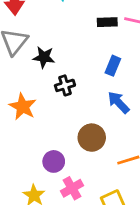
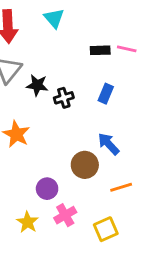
black cross: (65, 85) -> (64, 98), moved
blue arrow: (118, 102) -> (109, 144), moved

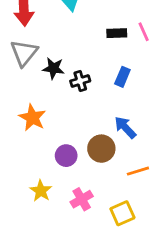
pink line: (127, 49) -> (144, 32), turned 54
purple circle: (47, 189) -> (66, 156), moved
yellow star: (28, 222) -> (41, 191), moved

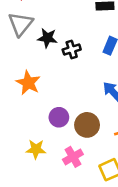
brown circle: (101, 149) -> (87, 125), moved
yellow star: (41, 191) -> (36, 149), turned -30

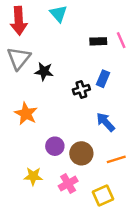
black cross: (72, 49) -> (81, 90), moved

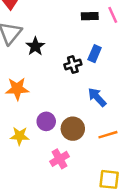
black star: (44, 71) -> (35, 46), turned 30
orange star: (26, 114) -> (17, 89), turned -30
yellow star: (33, 176) -> (20, 136), moved
yellow square: (103, 196) -> (109, 179), moved, turned 30

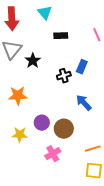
black rectangle: (90, 16) -> (61, 36), moved
orange line: (108, 135) -> (93, 149), moved

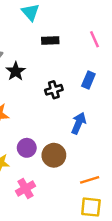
blue rectangle: (82, 67) -> (88, 80), moved
blue arrow: (84, 103) -> (79, 123), turned 66
pink cross: (53, 154) -> (26, 189), moved

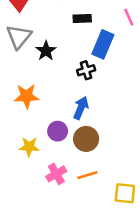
blue rectangle: (88, 80) -> (103, 44), moved, size x1.5
blue arrow: (79, 123) -> (81, 108), moved
orange line: (90, 180) -> (87, 175), moved

